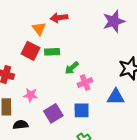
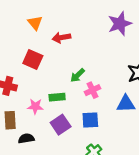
red arrow: (59, 18) -> (61, 38), moved
orange triangle: (39, 29) -> (35, 23), moved
green rectangle: (52, 52) -> (57, 97), moved

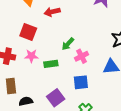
pink star: (35, 106) -> (31, 56), moved
purple square: (61, 125) -> (56, 98), moved

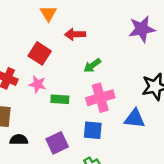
green arrow: (68, 44) -> (92, 65), moved
pink cross: (82, 56) -> (100, 98), size x1.5

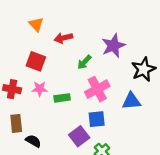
purple star: (142, 29) -> (113, 46), moved
black semicircle: (19, 140) -> (33, 141), turned 42
purple square: (57, 143) -> (79, 136), moved

